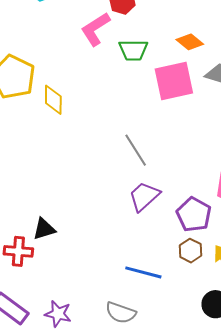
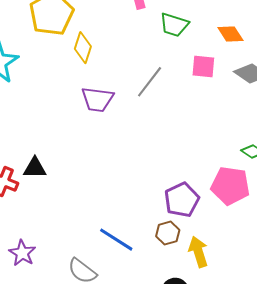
pink square: (174, 81) -> (203, 66), size x0.6
gray line: (136, 150) -> (150, 82), moved, turned 52
purple trapezoid: (144, 196) -> (97, 99), moved, turned -148

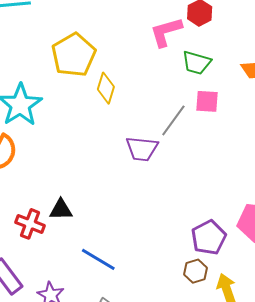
pink square: (203, 66) -> (207, 101), moved
purple trapezoid: (97, 99) -> (142, 149), moved
blue line: (116, 240) -> (98, 259), moved

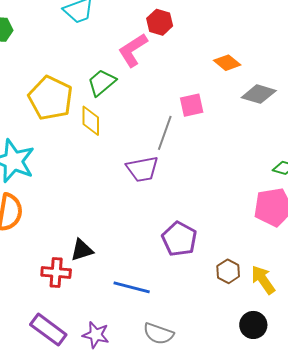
green trapezoid: (197, 63) -> (102, 83), moved, turned 140
purple pentagon: (209, 237) -> (179, 239), moved

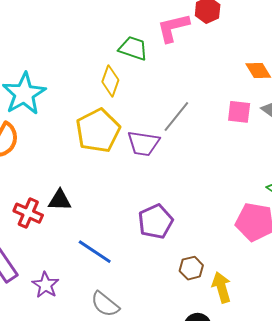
green trapezoid: (102, 83) -> (133, 48), turned 40
yellow pentagon: (51, 98) -> (98, 131), moved
pink square: (192, 105) -> (239, 112), moved

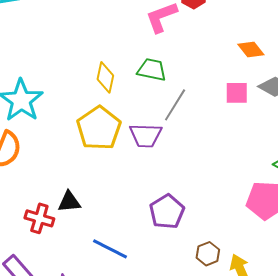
green trapezoid: (133, 48) -> (152, 70), moved

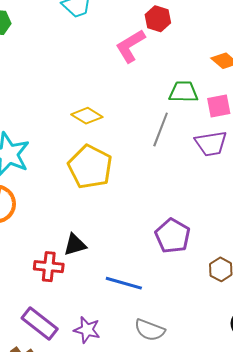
green trapezoid: (152, 70) -> (183, 92), moved
yellow diamond: (105, 77) -> (87, 116), turned -60
purple trapezoid: (146, 135) -> (211, 144), moved

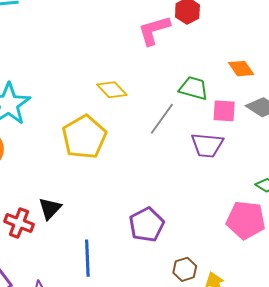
yellow diamond: (87, 116) -> (112, 90), moved
black triangle: (75, 245) -> (50, 208), turned -45
blue line: (124, 283) -> (87, 258), turned 57

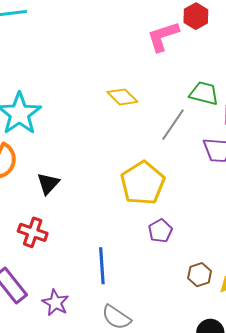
yellow pentagon: (84, 137) -> (143, 183), moved
black triangle: (50, 208) -> (48, 184), moved
purple pentagon: (147, 225) -> (160, 231), size x0.7

